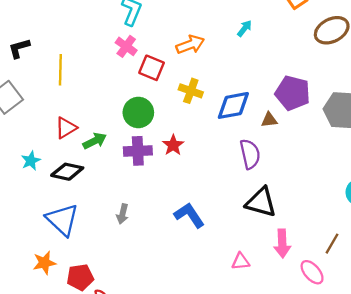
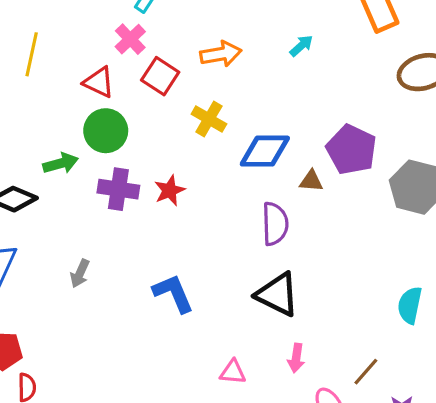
green circle: (138, 112) -> (106, 131), moved
red triangle: (66, 128) -> (99, 82), moved, turned 45
pink arrow: (282, 243) -> (296, 358), size x0.7

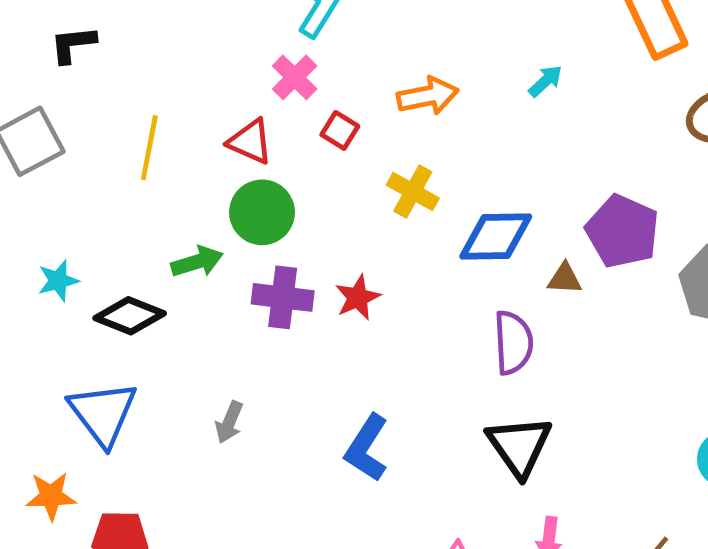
yellow line: (32, 54) -> (149, 148), moved
red square: (160, 76) -> (340, 130), size x0.7
blue L-shape: (173, 293) -> (367, 448), turned -123
black triangle: (277, 294) -> (519, 446), turned 30

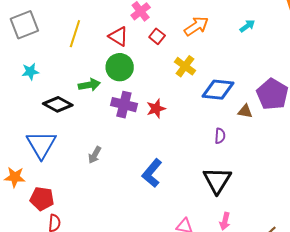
orange arrow: (428, 96) -> (196, 26), turned -30
cyan star: (58, 281) -> (30, 72), moved
purple semicircle: (513, 343) -> (220, 136), size x0.6

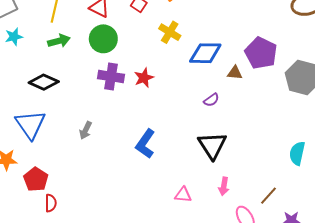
cyan star: (30, 72) -> (14, 37), moved
green arrow: (89, 85) -> (59, 41), moved
purple semicircle: (220, 136) -> (211, 100), turned 56
red pentagon: (42, 199) -> (36, 179), turned 30

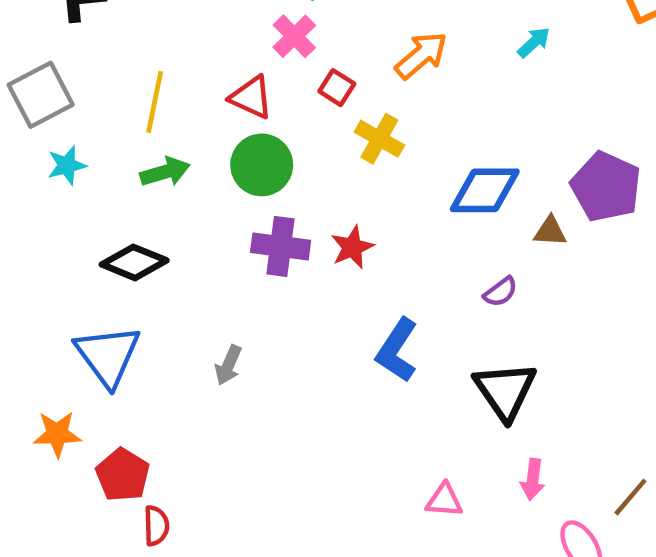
yellow cross: (170, 32) -> (379, 139), moved
blue L-shape: (145, 144) -> (397, 350), moved

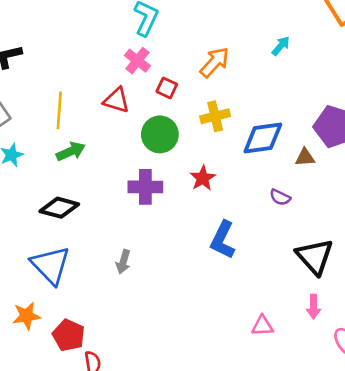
yellow cross: (379, 139) -> (215, 116), moved, turned -36
green circle: (262, 165) -> (160, 134), moved
red star: (352, 247) -> (203, 178), moved
purple semicircle: (500, 292) -> (280, 197), turned 70
black triangle: (505, 391) -> (315, 257), moved

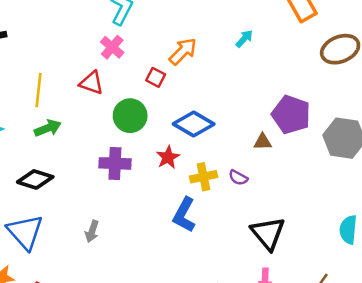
red square: (167, 88) -> (156, 77), moved
yellow cross: (215, 116) -> (203, 177), moved
blue diamond: (263, 138) -> (194, 124), moved, turned 36

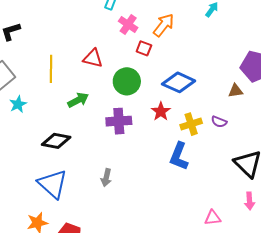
pink cross: (112, 47) -> (128, 24), moved
green arrow: (48, 128) -> (78, 100), moved

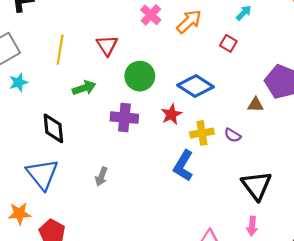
red square: (144, 48) -> (228, 43), moved
red triangle: (93, 58) -> (107, 45), turned 35
black diamond: (56, 141) -> (53, 128), turned 64

